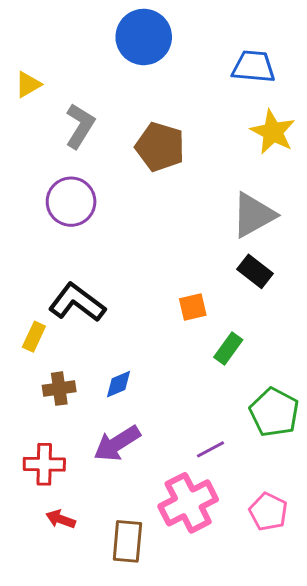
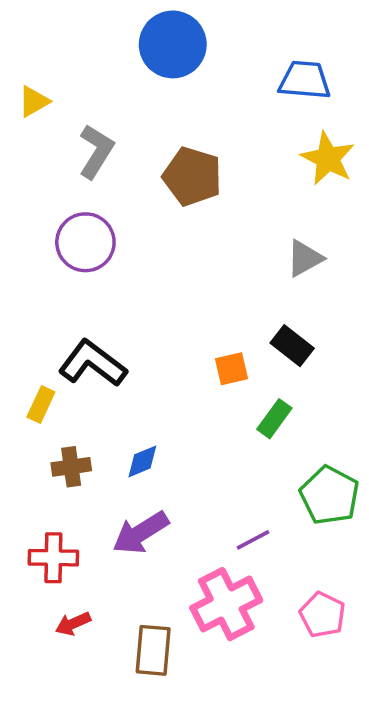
gray triangle: (254, 215) -> (305, 258), size x0.7
black rectangle: (255, 271) -> (292, 346), moved
red arrow: (61, 519) -> (73, 624), turned -44

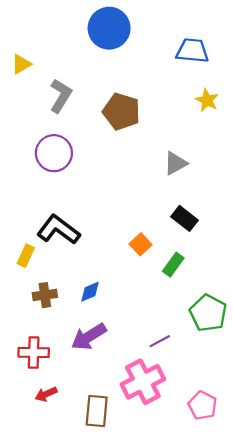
yellow star: (328, 159) -> (207, 100), size x0.7
gray triangle: (305, 258) -> (176, 163), moved
orange square: (232, 369) -> (141, 244), moved, turned -30
pink pentagon: (322, 615) -> (203, 405), moved

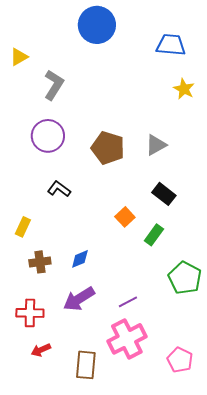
brown pentagon: (121, 111) -> (108, 148), moved
black L-shape: (58, 230) -> (59, 189), moved, size x0.6
purple line: (160, 341) -> (128, 302), moved

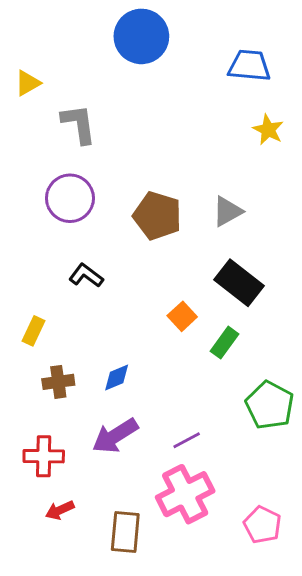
gray L-shape: (54, 85) -> (79, 124), turned -40
black rectangle: (164, 194) -> (239, 283), size x1.4

